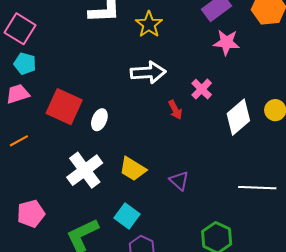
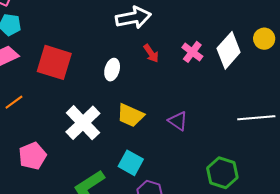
pink cross: (202, 89) -> (192, 52), moved
red arrow: (175, 110) -> (151, 53), moved
white ellipse: (99, 120) -> (112, 70), moved
pink pentagon: (31, 214) -> (32, 156), moved

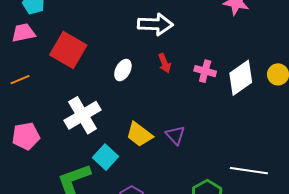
pink cross: (192, 52) -> (205, 71), turned -35
yellow trapezoid: (130, 115) -> (139, 134), moved
white line: (256, 118) -> (249, 171), moved
cyan square: (131, 163) -> (106, 157), moved

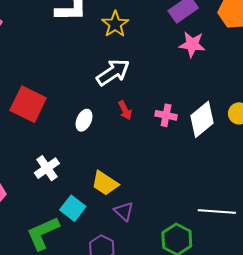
white arrow: (155, 24) -> (113, 72), turned -32
white cross: (83, 115) -> (47, 168), size x0.7
purple triangle: (175, 135) -> (124, 211), moved

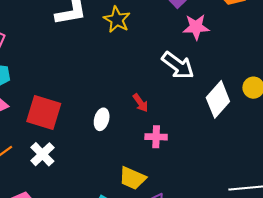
white arrow: (113, 72) -> (178, 65), moved, turned 80
pink cross: (166, 115) -> (156, 137), moved
white cross: (47, 168) -> (42, 154), moved

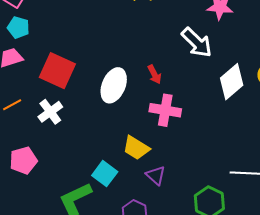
white ellipse: (102, 119) -> (114, 85), size x1.6
pink cross: (156, 137) -> (165, 110), size x1.4

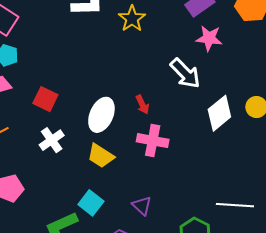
red square: (57, 71) -> (45, 99), size x0.7
white cross: (50, 112) -> (52, 140), moved
yellow trapezoid: (136, 148) -> (101, 156), moved

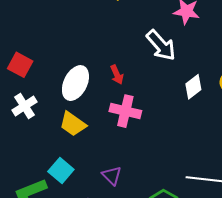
white diamond: (219, 113) -> (193, 87), size x0.7

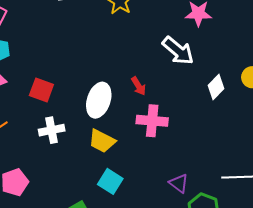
white cross: (25, 106) -> (52, 130), turned 30
cyan square: (61, 170) -> (110, 181), moved
purple triangle: (112, 176) -> (179, 183), moved

